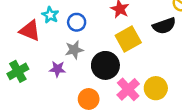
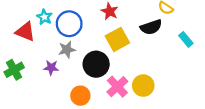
blue circle: (77, 22) -> (69, 24), size x1.5

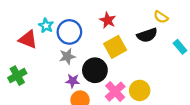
purple star: (51, 68) -> (73, 81), moved

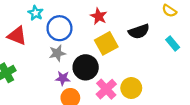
yellow semicircle: (161, 17) -> (169, 11), moved
cyan star: (46, 26) -> (36, 13), moved

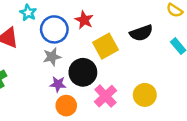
red star: (99, 16) -> (84, 20), moved
yellow circle: (131, 88) -> (145, 95), moved

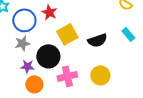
black semicircle: (141, 33) -> (97, 40), moved
pink cross: (106, 96) -> (67, 76), turned 30

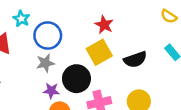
red star: (49, 12) -> (104, 25), moved

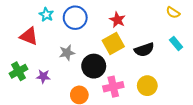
blue circle: (48, 35) -> (75, 18), moved
purple star: (51, 91) -> (43, 76), moved

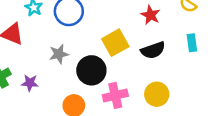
red star: (117, 20) -> (150, 15), moved
cyan rectangle: (176, 43) -> (192, 43), turned 32

